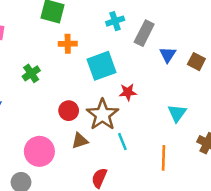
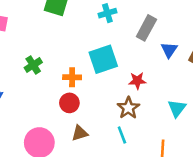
cyan cross: (115, 21) -> (107, 13), moved
orange cross: (68, 44) -> (72, 77), moved
red star: (128, 92) -> (137, 81), moved
brown star: (102, 115) -> (128, 108), moved, size x0.7

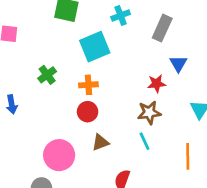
blue triangle: (169, 50) -> (178, 64), moved
cyan square: (103, 59) -> (95, 47), moved
brown star: (128, 108) -> (149, 113), turned 30

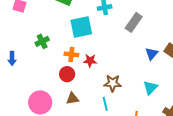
blue triangle: (178, 64) -> (152, 54), moved
red star: (157, 84) -> (90, 61), moved

